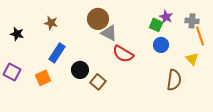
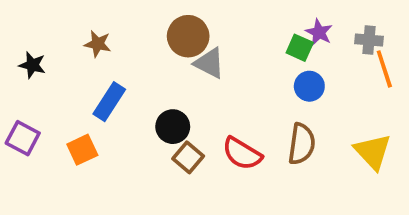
red semicircle: (123, 54) -> (242, 154), moved
yellow triangle: (192, 59) -> (373, 152), moved, size x1.5
black circle: (80, 70) -> (173, 127), moved
brown semicircle: (174, 80) -> (302, 144), moved

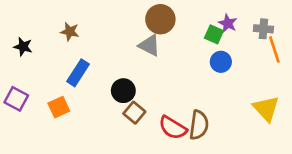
brown circle: (188, 36) -> (160, 19), moved
brown semicircle: (302, 144) -> (199, 125), moved
red semicircle: (242, 154) -> (173, 128), moved

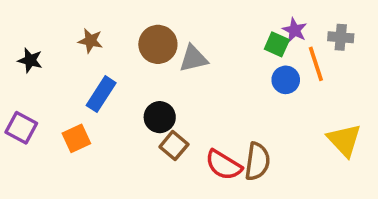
brown circle: (160, 19) -> (158, 44), moved
gray triangle: (149, 45) -> (193, 59), turned -40
orange line: (274, 49) -> (316, 64), moved

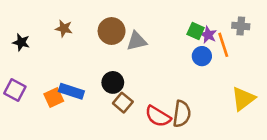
purple star: (295, 30) -> (208, 35), moved
blue rectangle: (101, 94) -> (71, 91), moved, turned 75
yellow triangle: (344, 140) -> (243, 99), turned 36

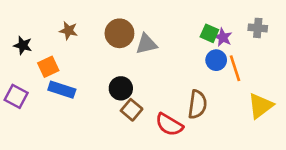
orange line: (223, 45) -> (235, 68), moved
blue rectangle: (71, 91) -> (62, 90), moved
orange square: (54, 98) -> (48, 67), moved
brown semicircle: (182, 114) -> (197, 104), moved

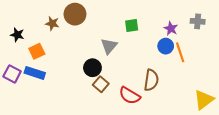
brown circle: (119, 33) -> (75, 14), moved
green square: (209, 33) -> (132, 25), moved, turned -32
gray triangle: (146, 44) -> (109, 46), moved, turned -36
blue rectangle: (62, 90) -> (35, 73), moved
yellow triangle: (260, 106) -> (204, 100), moved

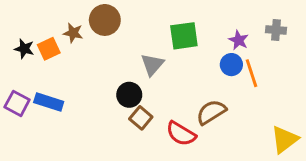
green square: (132, 25) -> (184, 36), size x1.5
orange square: (37, 51) -> (49, 49), moved
brown semicircle: (151, 80) -> (211, 112), turned -130

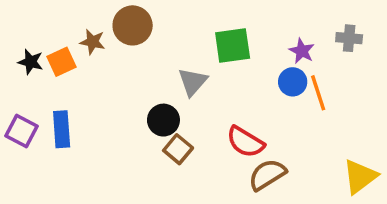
blue rectangle: (49, 102) -> (62, 129), turned 68
brown semicircle: (211, 112) -> (267, 175), moved
red semicircle: (181, 134) -> (245, 142), moved

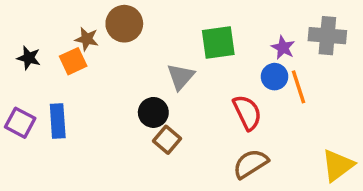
gray cross: (349, 38) -> (327, 36), size x1.5
orange square: (62, 62) -> (73, 61), moved
red semicircle: (245, 142) -> (247, 112), moved, turned -147

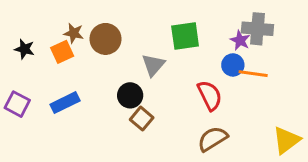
brown circle: (124, 24) -> (106, 39), moved
gray cross: (327, 36) -> (257, 29), moved
orange line: (298, 87) -> (253, 74), turned -64
blue rectangle: (58, 121) -> (65, 103), moved, turned 68

